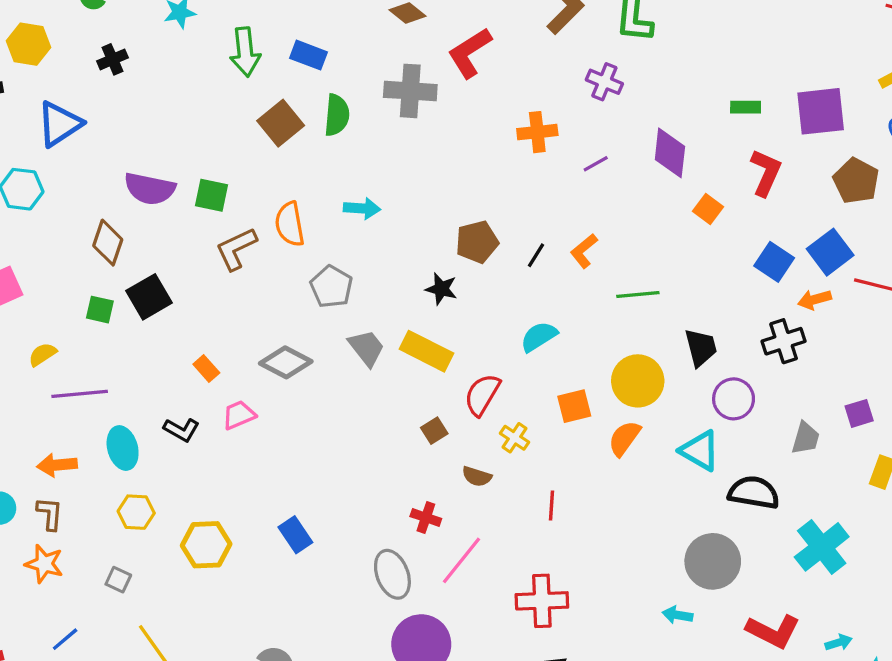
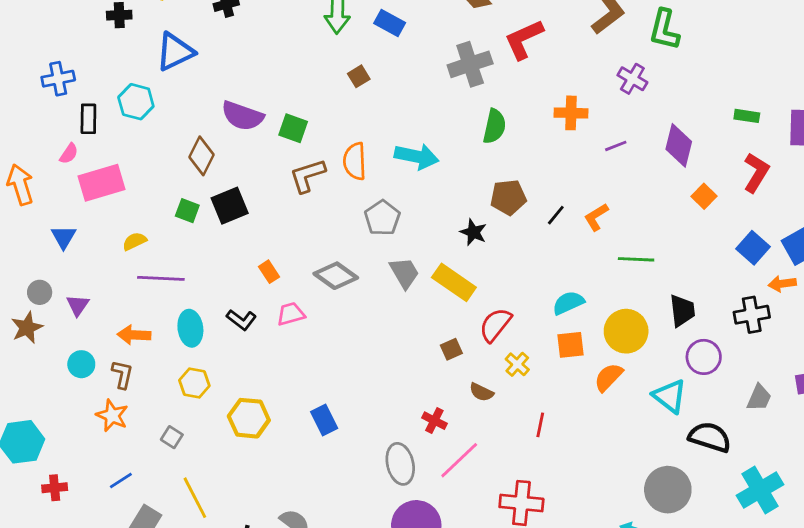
gray cross: (410, 91) -> (470, 64), turned -30
green semicircle: (337, 115) -> (494, 126), moved
brown square: (281, 123) -> (359, 76), size x0.6
cyan arrow: (362, 208) -> (417, 156), size x1.4
cyan semicircle: (539, 337) -> (568, 303), moved

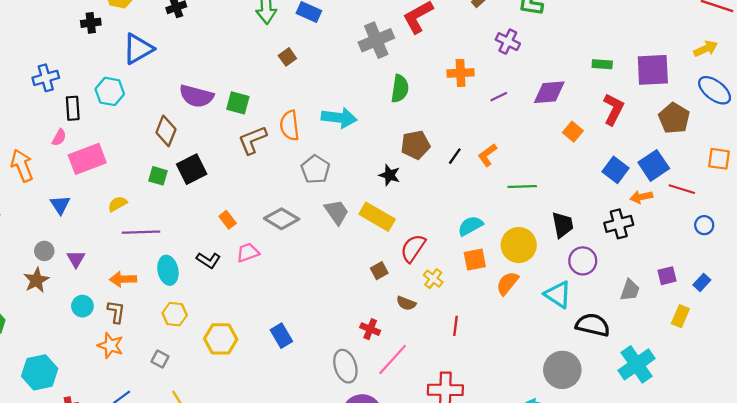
purple diamond: (679, 145) -> (549, 92), turned 76

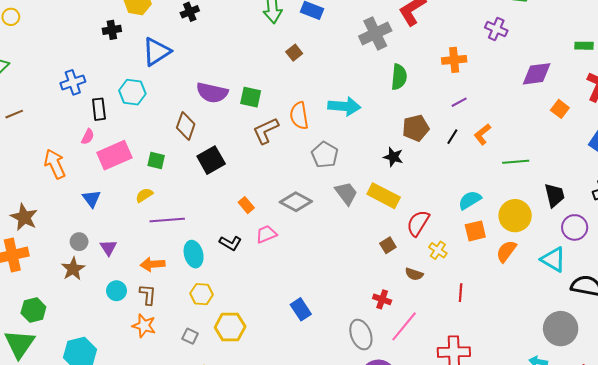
purple line: (499, 97) -> (459, 102), moved
green square: (158, 176) -> (156, 160), moved
yellow hexagon: (221, 339) -> (230, 327), moved

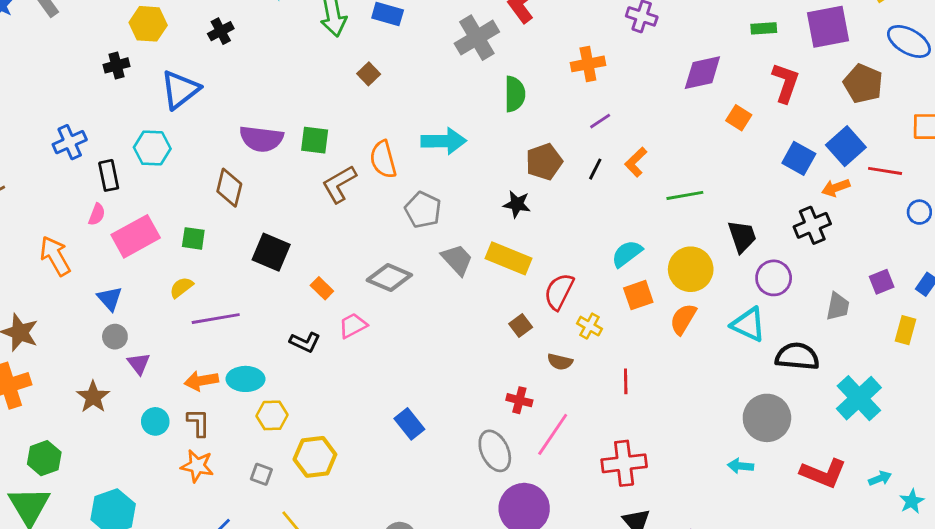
black square: (211, 160) -> (271, 252), moved, turned -32
gray circle: (79, 242) -> (115, 337), moved
cyan ellipse: (194, 254) -> (245, 379), moved, turned -70

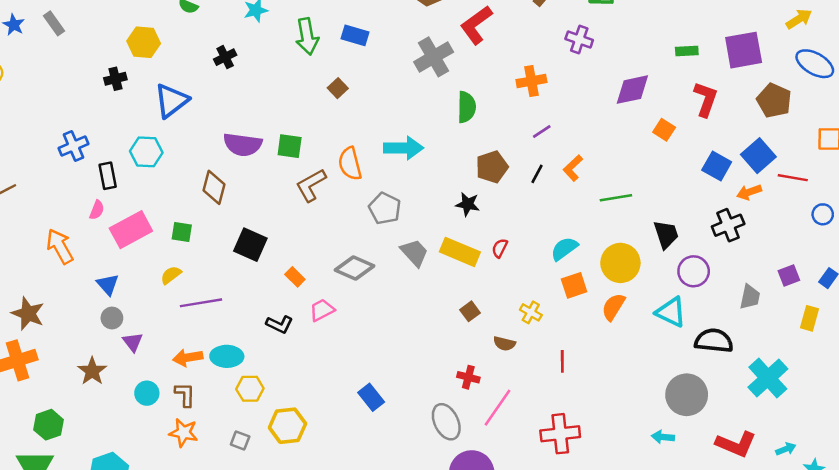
black cross: (221, 31) -> (225, 57), moved
red semicircle: (559, 292) -> (500, 248), moved, size x0.6

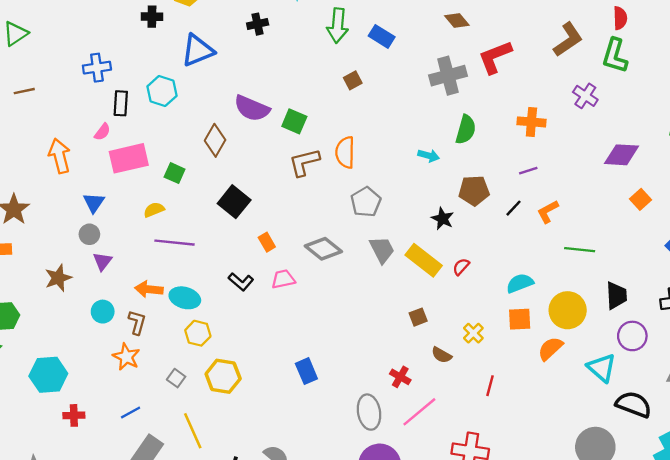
cyan arrow: (404, 148) -> (429, 156), moved, size x0.6

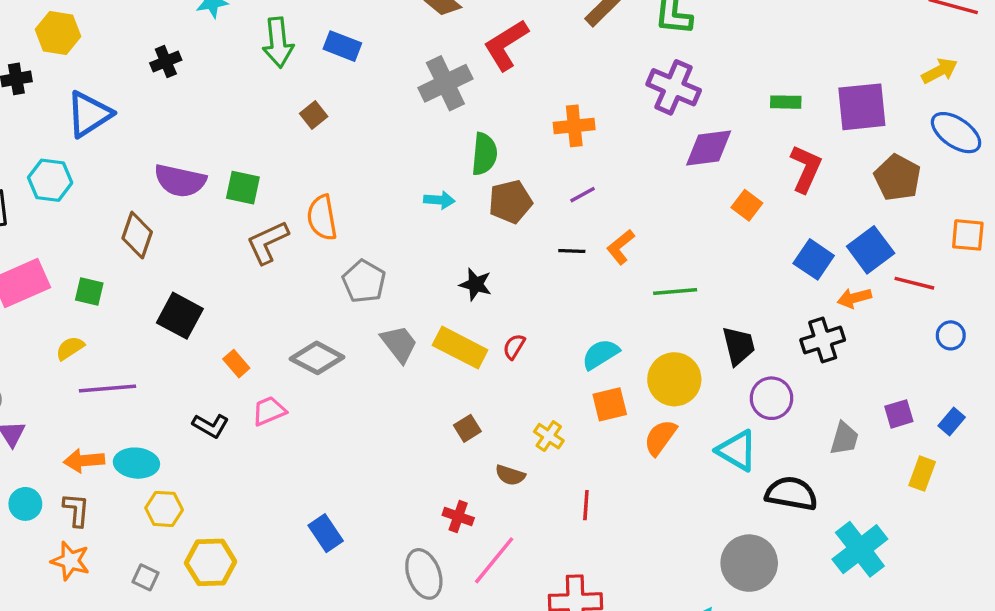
purple cross: (585, 96) -> (674, 87), moved, size x1.4
brown pentagon: (474, 191) -> (510, 202), moved
black line: (513, 208) -> (572, 251), turned 60

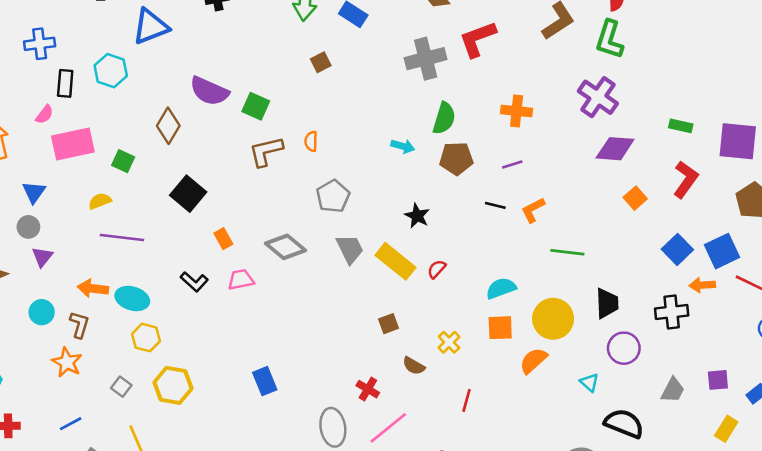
orange semicircle: (322, 218) -> (311, 141), size x0.6
cyan triangle: (737, 451) -> (589, 382), size x0.6

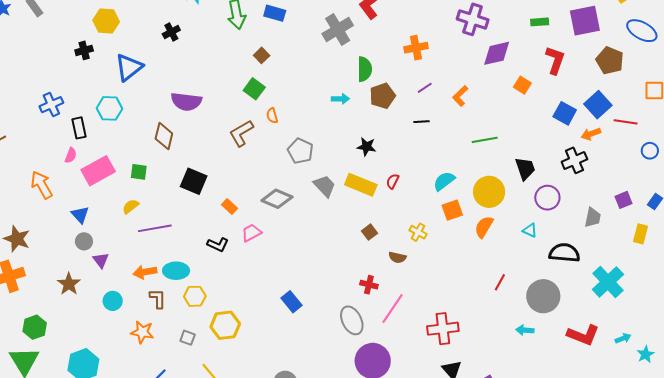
green square: (256, 106) -> (254, 89), moved, turned 30
orange L-shape: (533, 210) -> (460, 96), moved
brown L-shape: (79, 325) -> (158, 299), moved
red line: (466, 400) -> (500, 282), moved, turned 30

